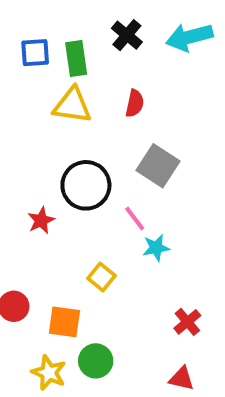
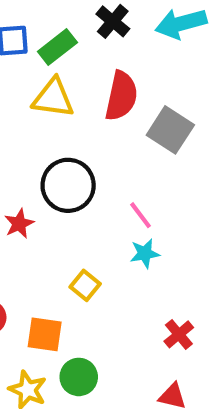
green rectangle: (76, 59) -> (57, 47), turned 60
red semicircle: (135, 103) -> (121, 96), size x1.6
gray square: (158, 166) -> (170, 130), moved
pink line: (135, 218) -> (140, 215), moved

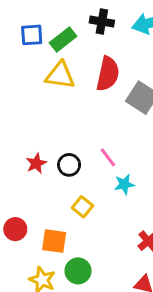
black cross: (113, 21) -> (102, 22), turned -30
black circle: (68, 185) -> (69, 165), moved, size x0.6
pink line: (140, 215) -> (108, 157), moved

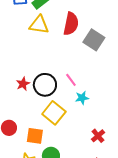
black circle: (69, 165) -> (45, 85), size x1.5
yellow square: (82, 207) -> (54, 113), size x1.6

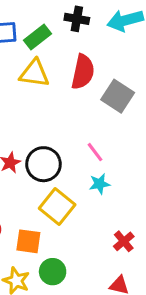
pink line: (71, 80) -> (95, 152), moved

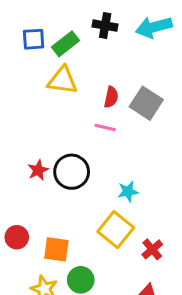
red semicircle: (83, 72) -> (111, 97), moved, size x0.6
pink line: (95, 152) -> (105, 128), moved, turned -40
yellow square: (57, 207) -> (116, 230), moved

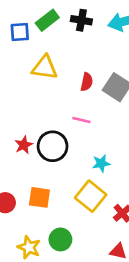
green rectangle: (65, 44) -> (47, 20), moved
pink line: (105, 128) -> (81, 120), moved
orange square: (56, 249) -> (39, 197), moved

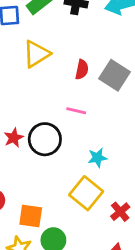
yellow triangle: (45, 67) -> (36, 54), turned -40
orange square: (39, 197) -> (31, 216), moved

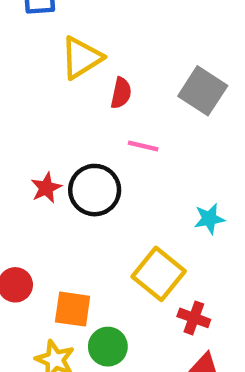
red semicircle: (82, 70) -> (121, 93), moved
cyan star: (97, 158) -> (209, 219), moved
red cross: (120, 212) -> (194, 318), moved, turned -30

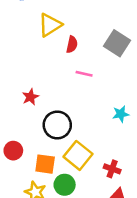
black circle: (95, 190) -> (57, 125), moved
yellow square: (159, 274) -> (78, 155), moved

